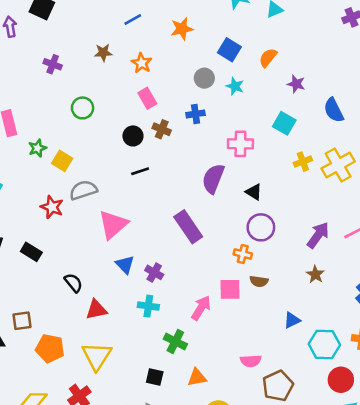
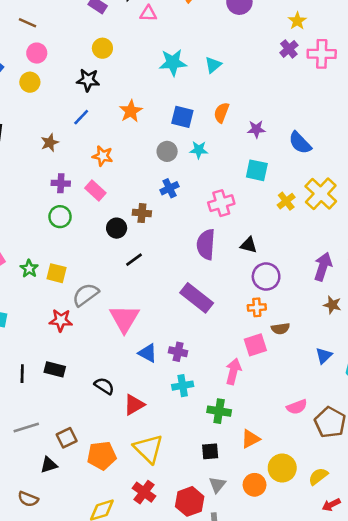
brown star: (103, 53) -> (50, 143), moved
purple cross: (53, 64) -> (61, 183), moved
pink rectangle: (147, 98) -> (95, 191), moved

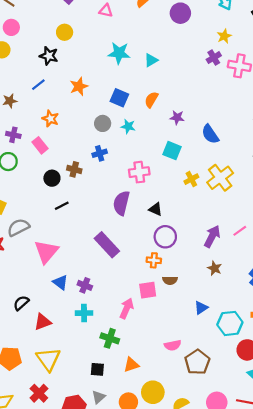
black semicircle: (104, 386) -> (21, 303), turned -84

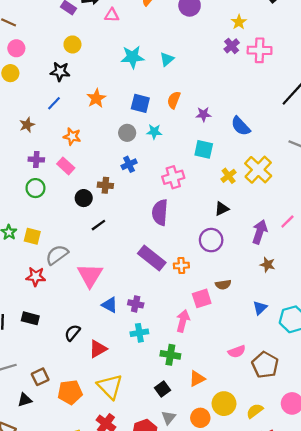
black triangle: (155, 209) -> (222, 209), moved, turned -40
orange cross: (154, 260) -> (181, 266), moved
black square: (97, 369) -> (163, 389), turned -32

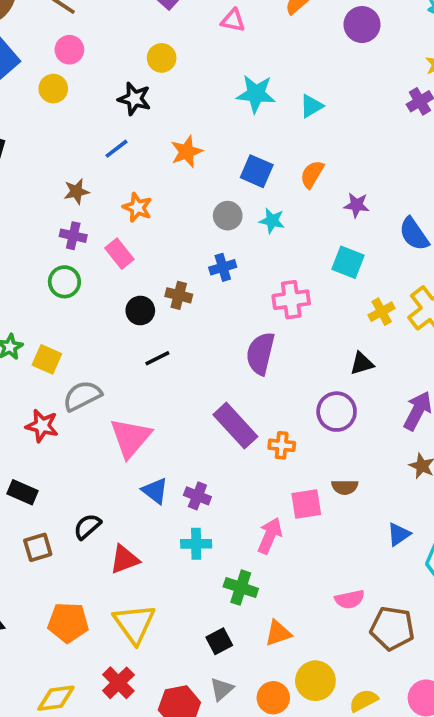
brown star: (27, 125) -> (76, 191), moved
brown pentagon: (265, 365) -> (392, 628), turned -30
brown square: (40, 377) -> (38, 547), moved

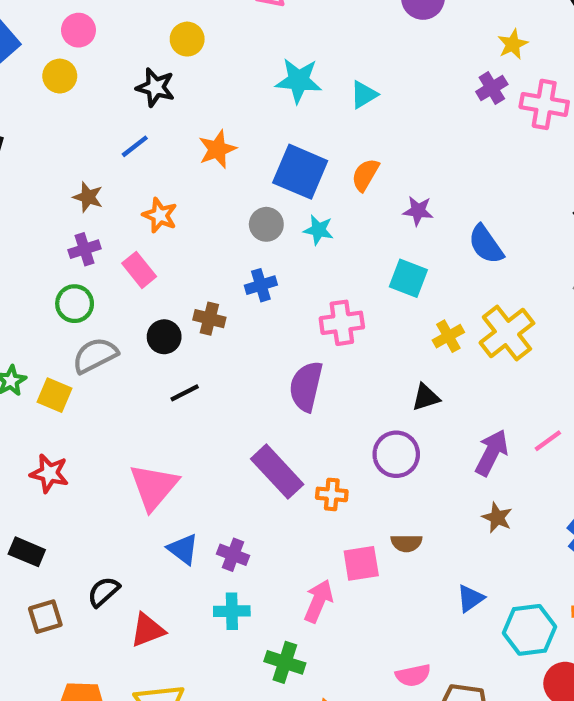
blue square: (257, 171) -> (300, 172), size x1.4
brown star: (76, 191) -> (88, 197), turned 30
purple cross: (73, 236) -> (84, 249), turned -30
gray semicircle: (82, 396) -> (95, 355), moved

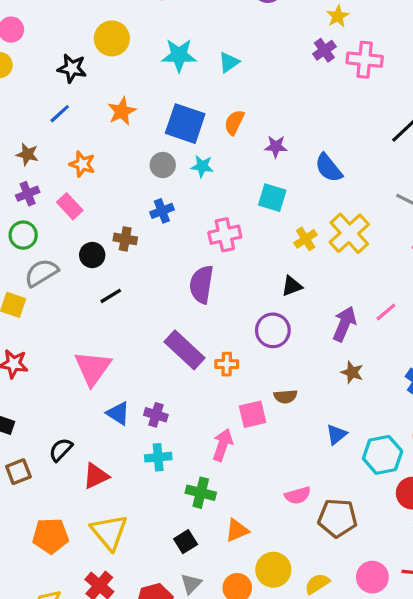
yellow circle: (187, 39) -> (112, 38), moved, size x1.4

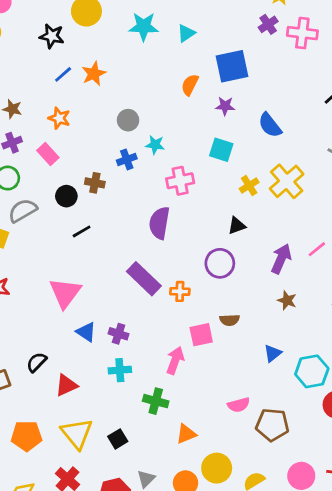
blue line: (60, 114) -> (63, 74), moved
blue square: (185, 124) -> (232, 66), moved, turned -32
cyan star: (202, 166) -> (155, 145), moved
black square: (186, 542) -> (118, 439), moved

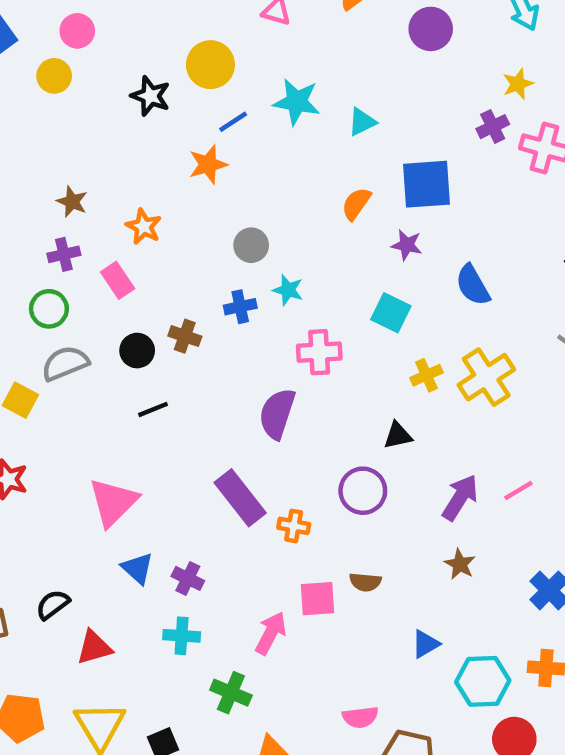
blue line: (63, 74) -> (233, 122), moved

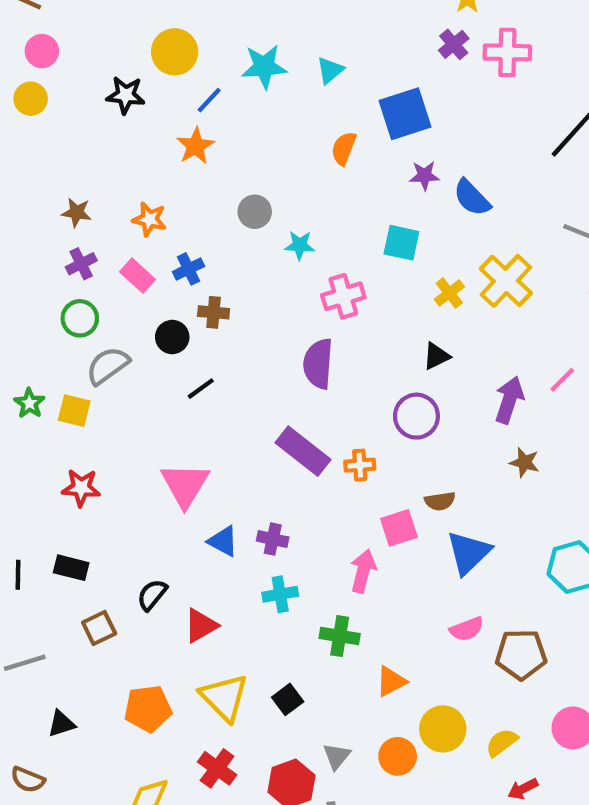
purple star: (407, 245) -> (424, 176), moved
blue cross: (240, 307) -> (189, 269), moved
blue triangle: (425, 644) -> (469, 553), moved, size x1.6

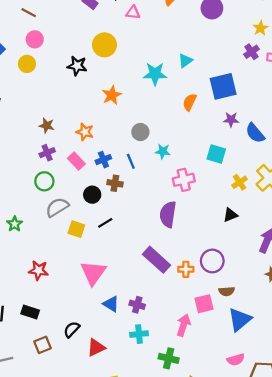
cyan star: (264, 67) -> (155, 74), moved
blue line: (209, 100) -> (131, 161), moved, turned -70
yellow square: (74, 411) -> (76, 229), moved
purple circle: (416, 416) -> (212, 261), moved

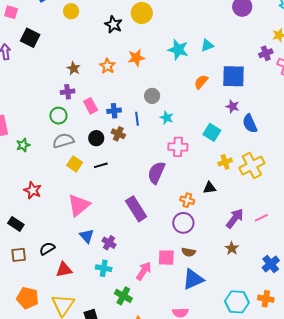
orange star: (85, 132) -> (107, 66), moved
orange cross: (186, 269) -> (187, 200), moved

